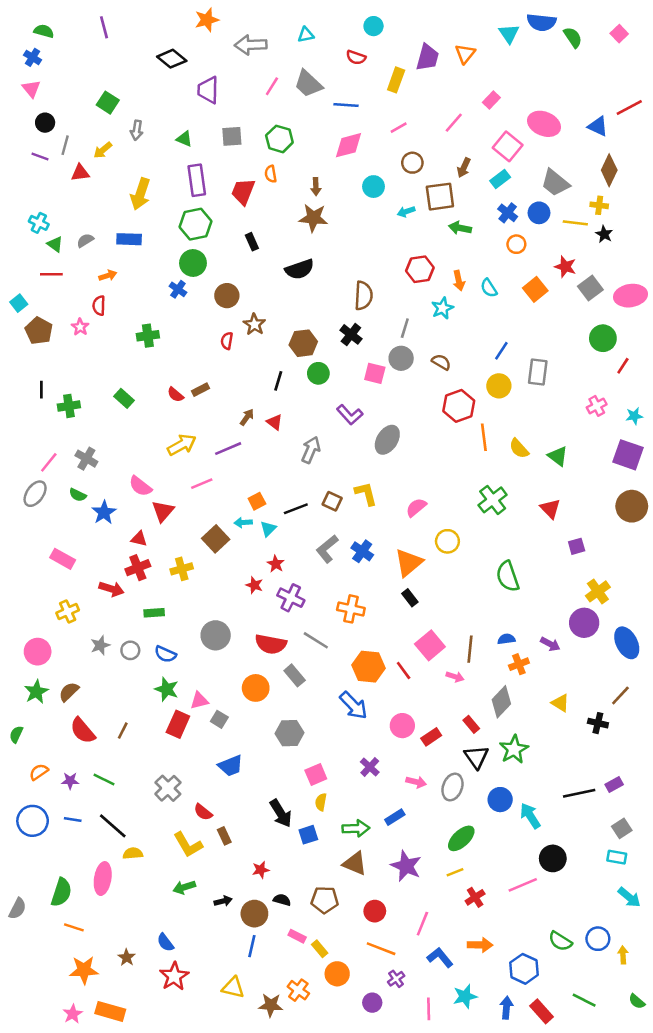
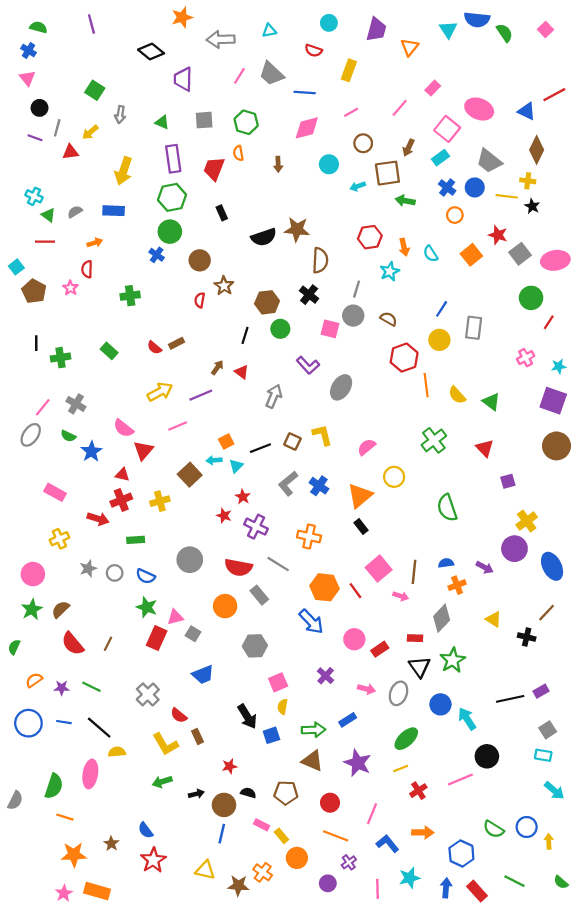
purple trapezoid: (427, 57) -> (376, 29), moved
brown star: (313, 218) -> (297, 229), moved
red rectangle: (471, 724) -> (415, 638), turned -48

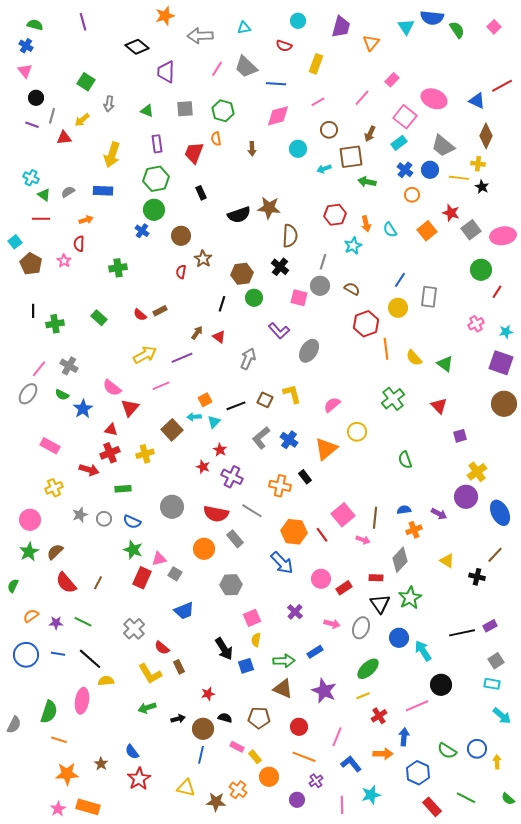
purple rectangle: (173, 159) -> (157, 144), size x0.7
green semicircle: (447, 508) -> (405, 460), size x0.7
black rectangle: (361, 527) -> (305, 477), moved
blue arrow: (446, 888) -> (404, 737), moved

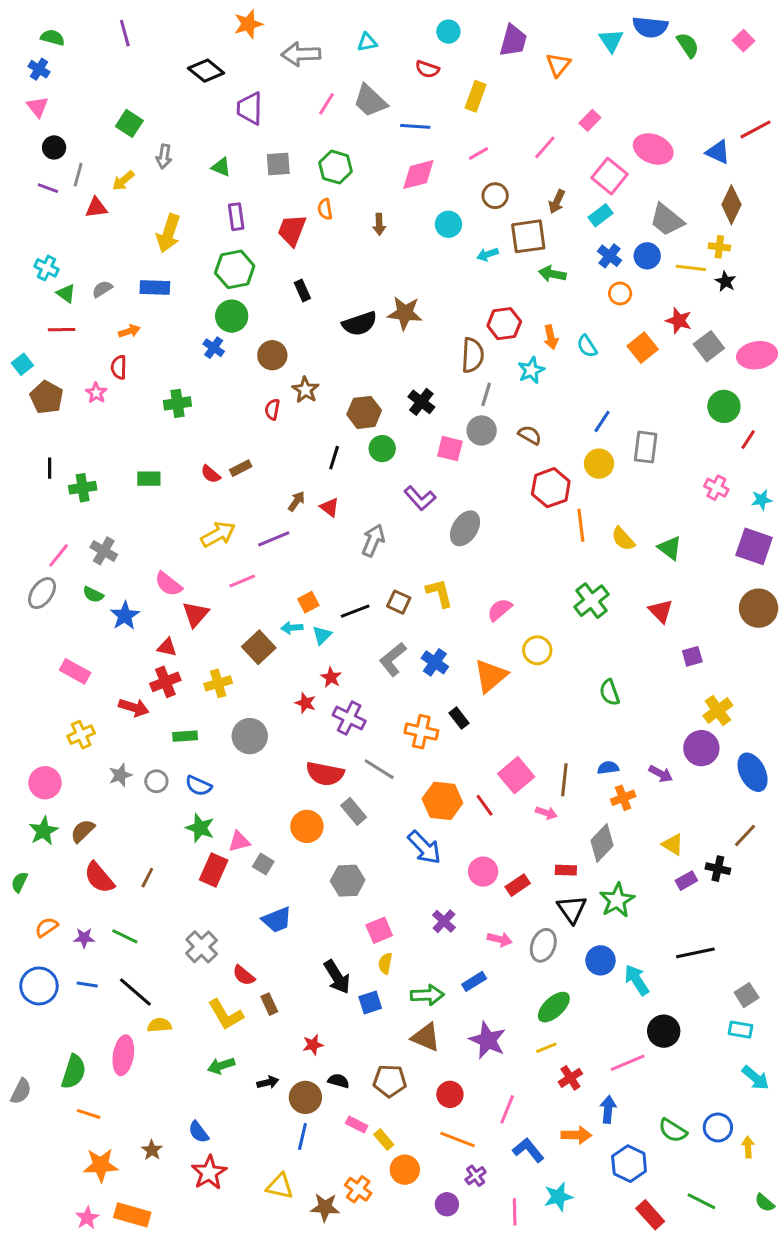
brown semicircle: (290, 236) -> (473, 355), moved
green rectangle: (99, 318) -> (149, 479), turned -42
pink cross: (476, 324) -> (716, 488), turned -35
gray circle: (172, 507) -> (250, 736), moved
purple rectangle: (490, 626) -> (686, 881), moved

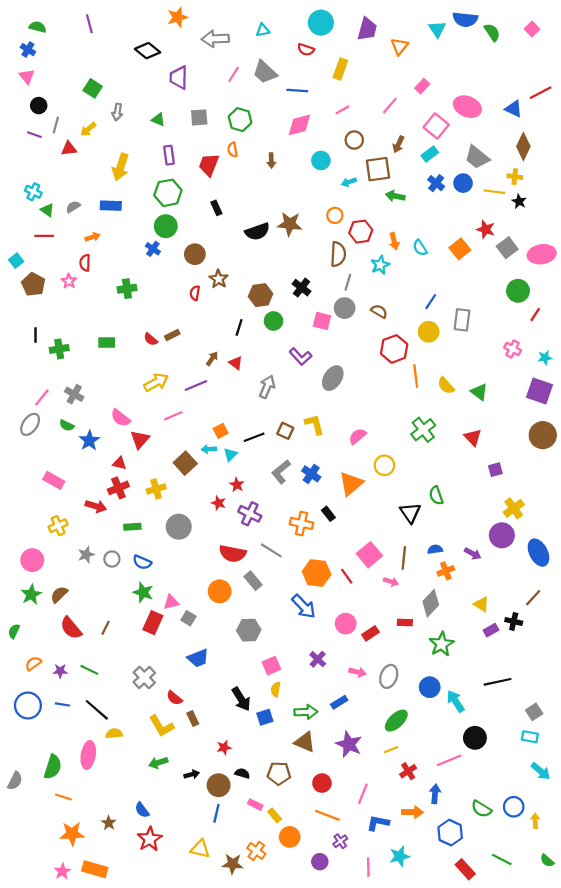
cyan circle: (448, 32) -> (321, 23), size x1.5
orange circle: (620, 293) -> (335, 215), moved
black triangle: (572, 909) -> (410, 513), moved
blue L-shape: (528, 1150) -> (378, 823), turned -40

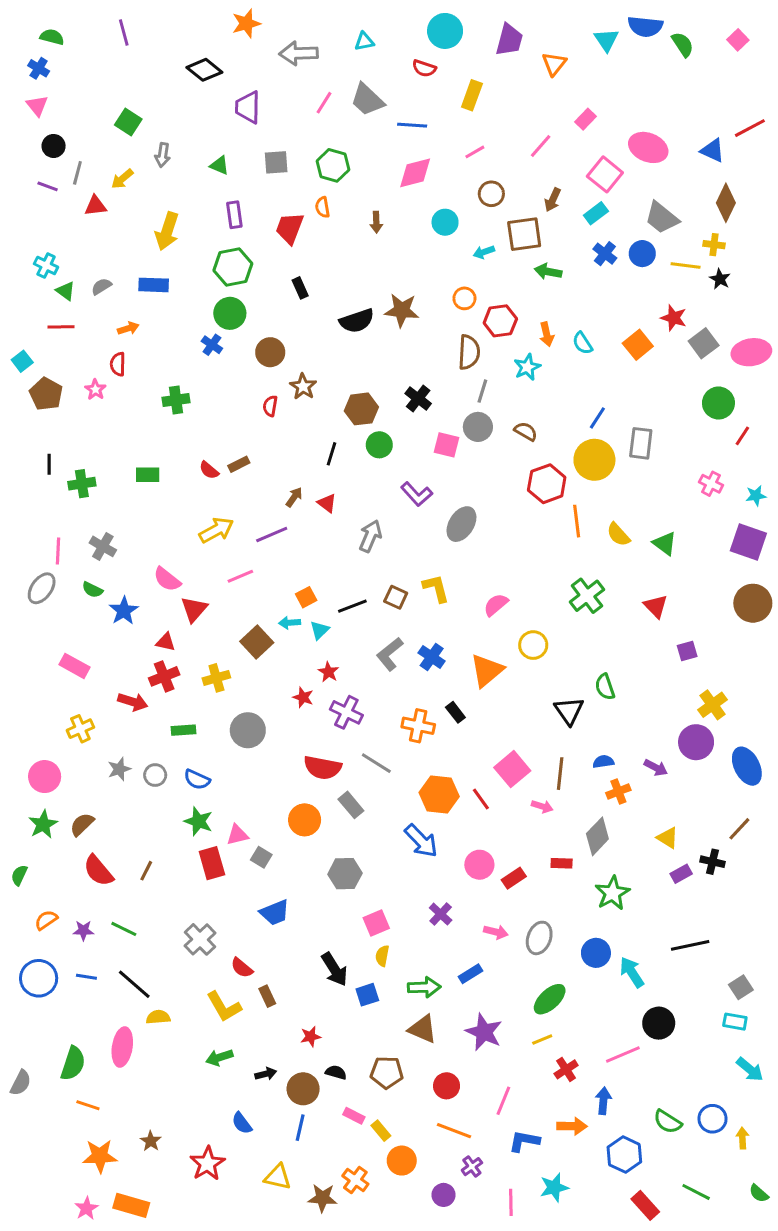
yellow circle: (429, 332) -> (594, 460), size x1.4
pink line: (42, 397) -> (58, 551), turned -36
red rectangle: (153, 623) -> (212, 863), turned -40
blue semicircle: (142, 810) -> (242, 1123), moved

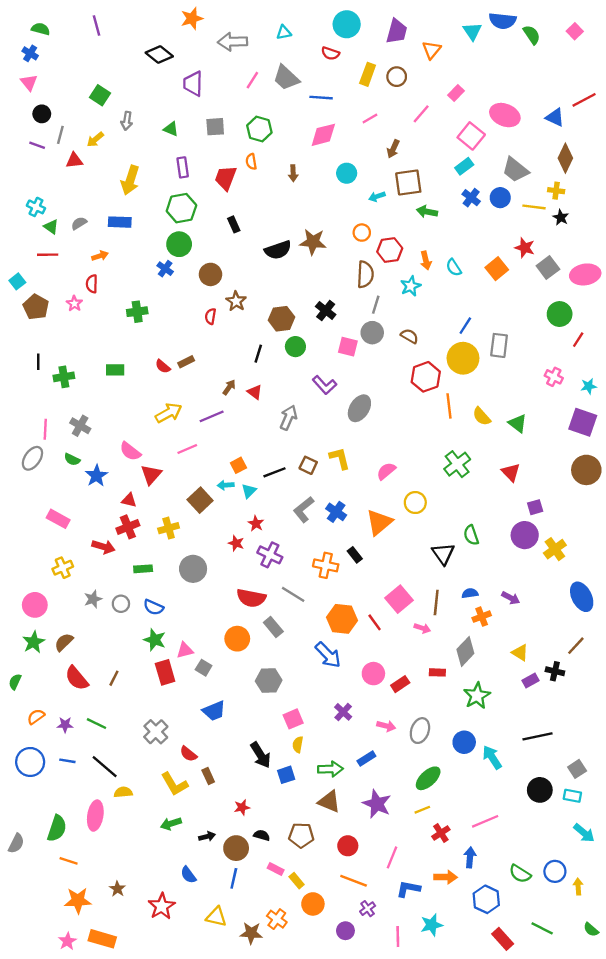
brown circle: (491, 194) -> (397, 77), moved
brown arrow: (553, 200) -> (393, 149), moved
purple circle: (696, 742) -> (525, 535), moved
black circle: (659, 1023) -> (540, 790), moved

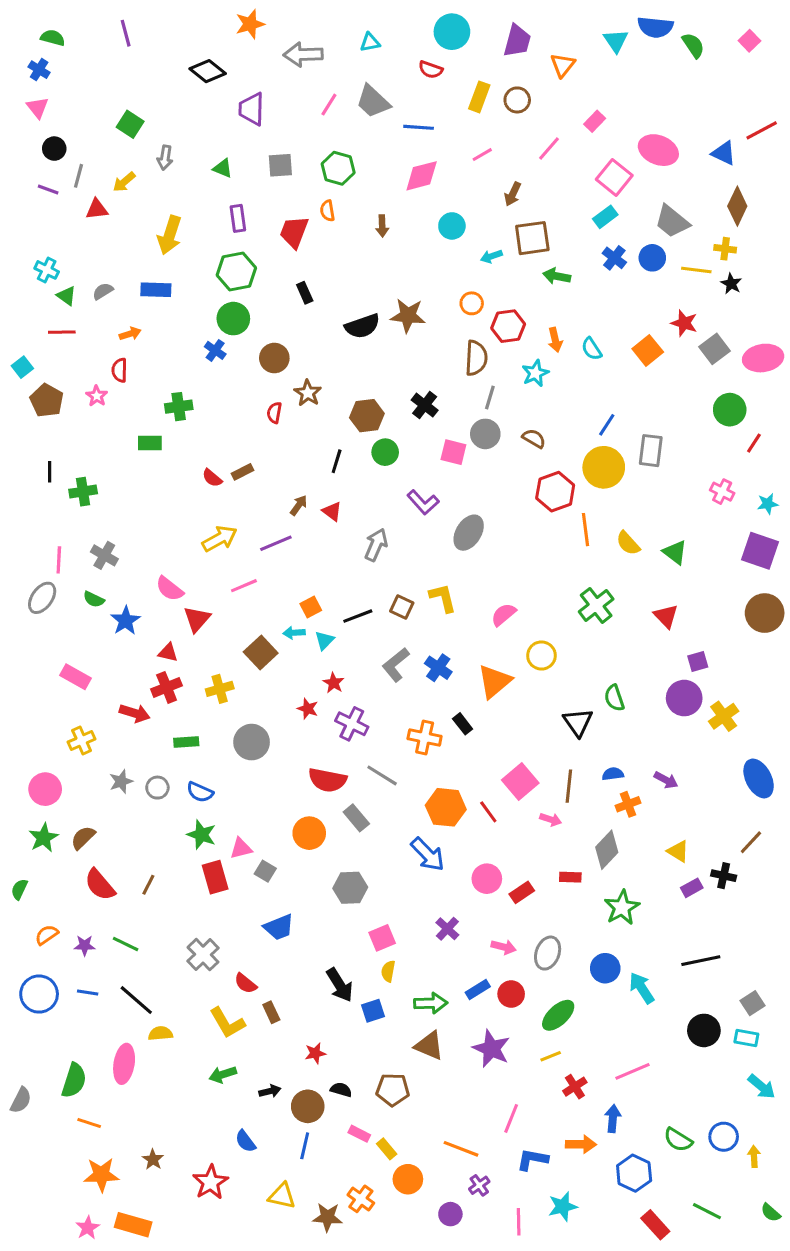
green rectangle: (115, 370) -> (150, 443), moved
red circle: (348, 846) -> (511, 994), moved

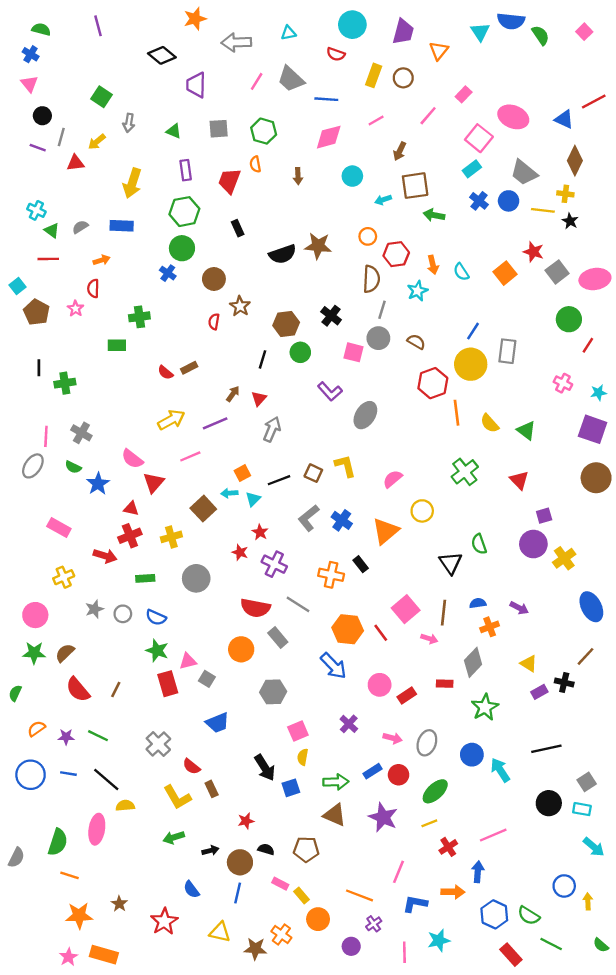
red triangle: (332, 511) -> (259, 398), turned 35
gray arrow: (376, 545) -> (272, 429), moved
green star: (44, 838) -> (34, 653), turned 30
green semicircle: (678, 1140) -> (529, 916), moved

